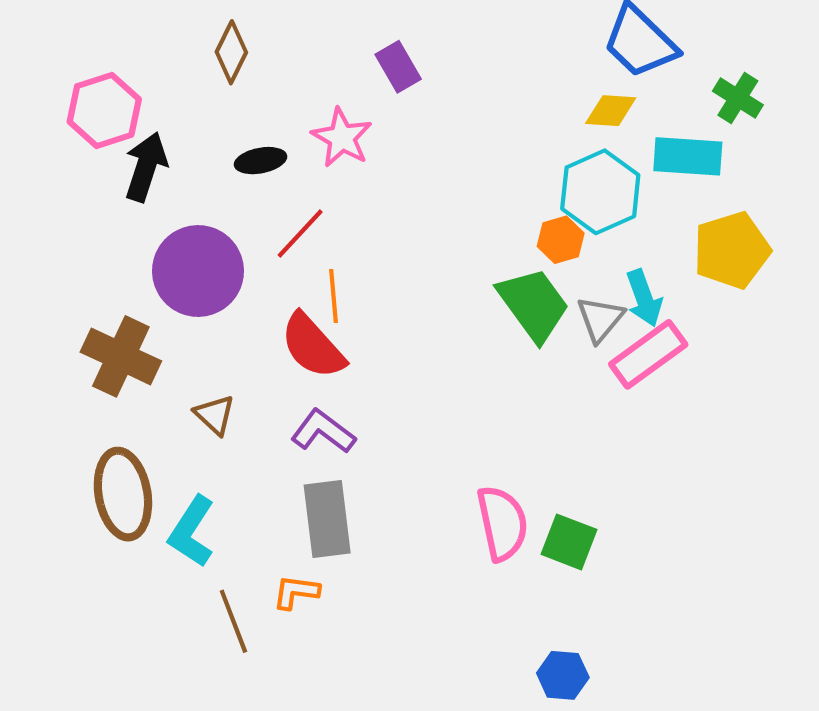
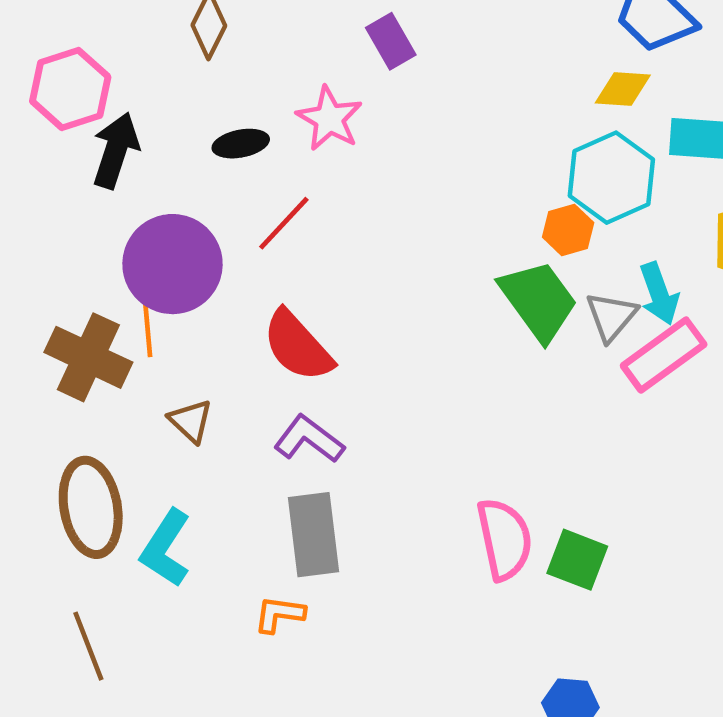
orange line: (333, 296) -> (147, 328), moved
brown line: (233, 621) -> (88, 646), moved

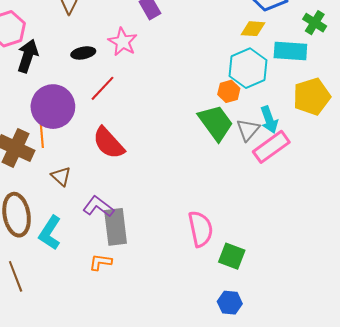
purple L-shape: (309, 439) -> (98, 207), moved
green square: (577, 560) -> (232, 256), moved

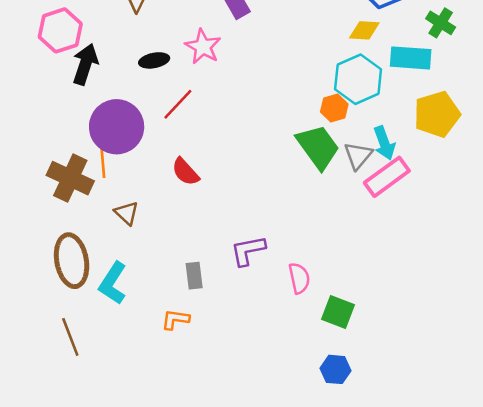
red semicircle: (109, 143) -> (185, 172), size x0.7
purple L-shape: (98, 207) -> (248, 251), moved, turned -48
gray rectangle: (116, 227) -> (194, 276), size x0.6
pink semicircle: (200, 229) -> (299, 278), size x0.7

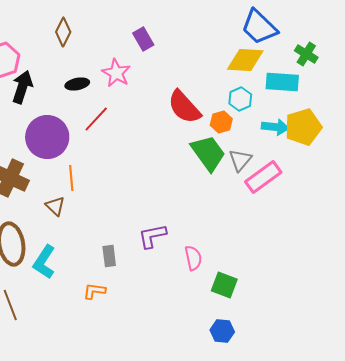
yellow diamond: (364, 30) -> (245, 60), size x1.5
cyan hexagon: (358, 79) -> (240, 99), size x0.6
cyan arrow: (384, 143) -> (275, 127), moved, turned -64
orange line: (103, 162) -> (71, 178), moved
red semicircle: (185, 172) -> (184, 107), moved, size x1.5

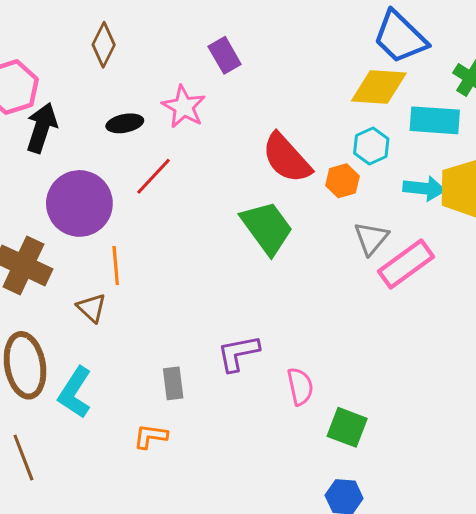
green trapezoid: (208, 153) -> (267, 228), moved

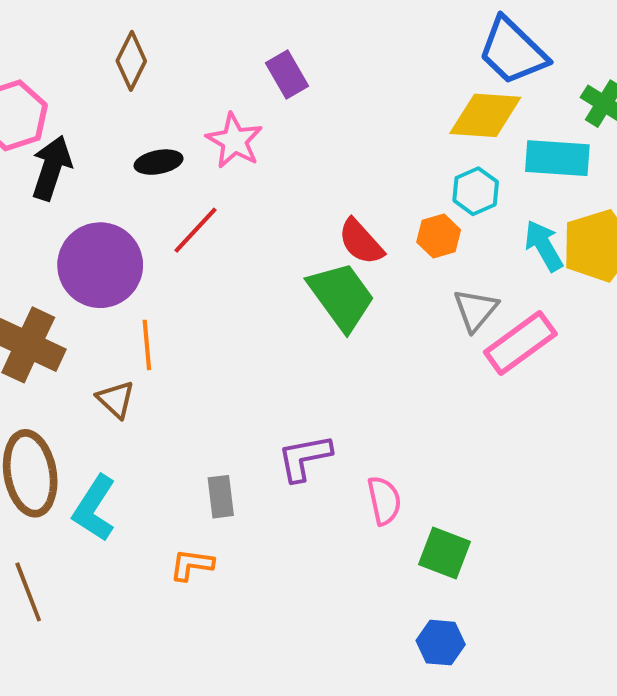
red semicircle: (287, 158) -> (361, 242), moved, size x0.7
cyan arrow: (424, 188) -> (544, 246), turned -126

